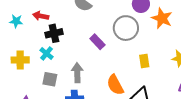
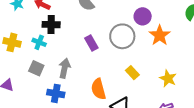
cyan cross: (47, 53) -> (39, 42), turned -32
yellow rectangle: (144, 61) -> (132, 73), turned -48

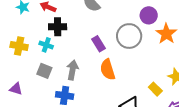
yellow rectangle: (132, 73) -> (155, 89), moved
orange semicircle: (98, 89) -> (108, 70), moved

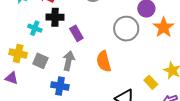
purple rectangle: (98, 44) -> (76, 33), moved
cyan cross: (46, 45) -> (35, 28), moved
yellow cross: (19, 46) -> (18, 54), moved

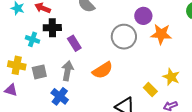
orange star: (164, 27) -> (161, 34), turned -30
gray square: (40, 61) -> (39, 72), turned -35
orange semicircle: (104, 61) -> (103, 70), turned -105
blue cross: (60, 86) -> (60, 96), turned 30

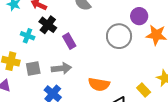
black cross: (52, 28) -> (48, 25), turned 36
orange semicircle: (103, 70) -> (99, 84), moved, turned 40
gray arrow: (67, 71) -> (61, 68), turned 72

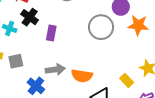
purple rectangle: (69, 41) -> (51, 33), turned 42
gray arrow: (61, 68) -> (55, 69), moved

